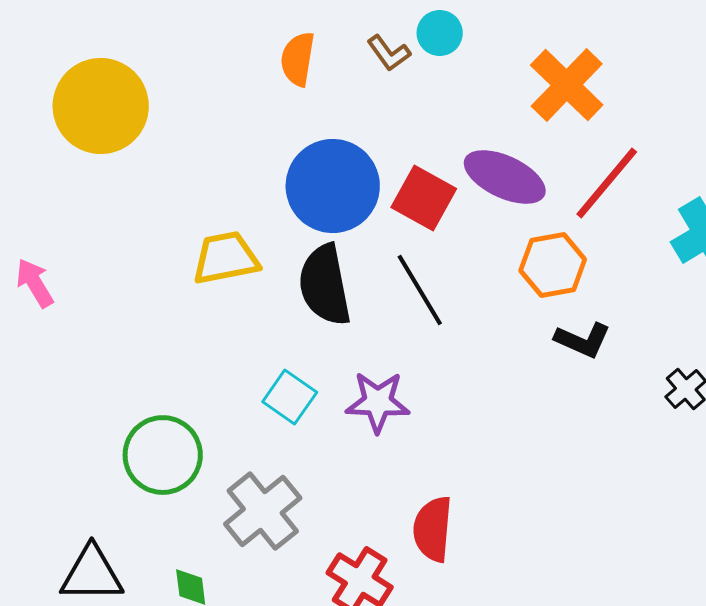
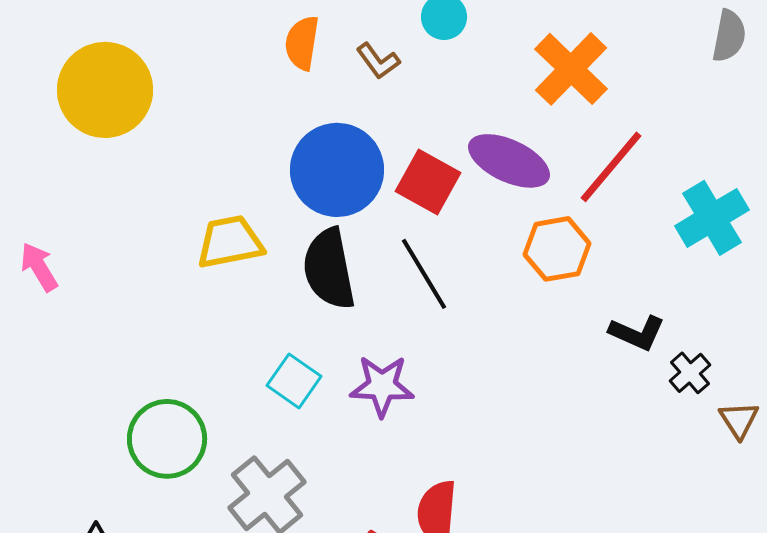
brown L-shape: (389, 53) -> (378, 61), moved
black L-shape: (583, 340) -> (637, 333), moved

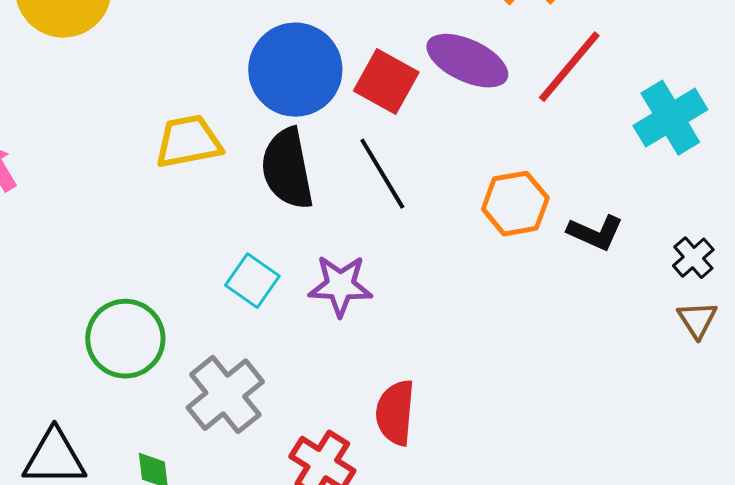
orange hexagon: (557, 249) -> (515, 204), moved
black cross: (690, 373) -> (693, 258), moved

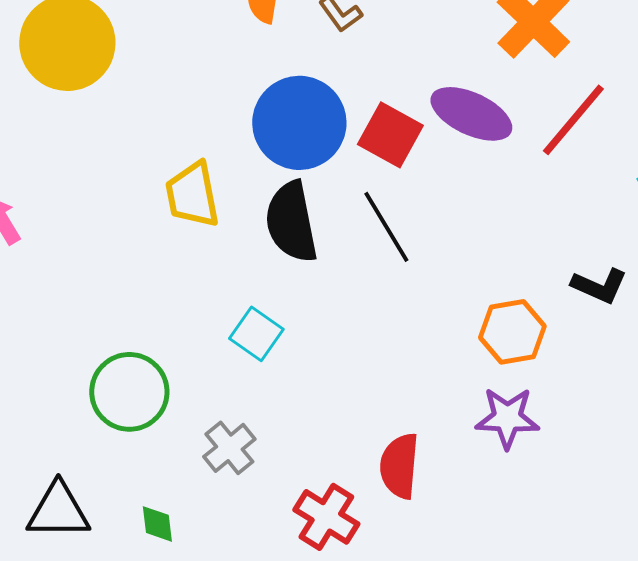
yellow trapezoid: (188, 142) -> (192, 195), turned -90
orange hexagon: (515, 204) -> (512, 332), moved
purple star: (340, 286) -> (507, 418), moved
gray cross: (225, 395) -> (229, 448), size x0.7

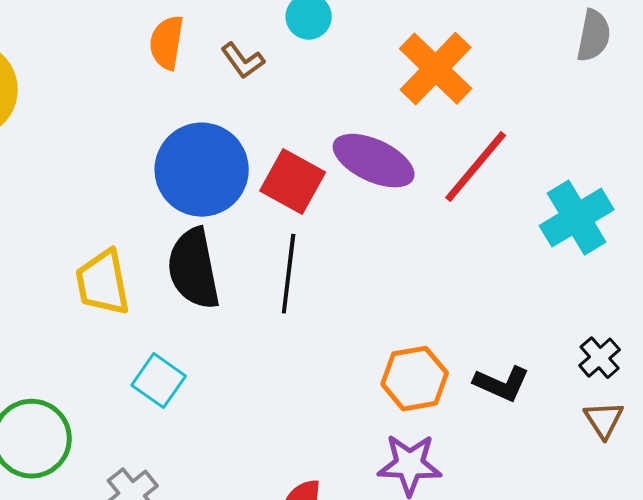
yellow trapezoid: (192, 195) -> (103, 283), moved
black line: (386, 227) -> (289, 274), turned 38
black L-shape: (599, 286) -> (502, 384), moved

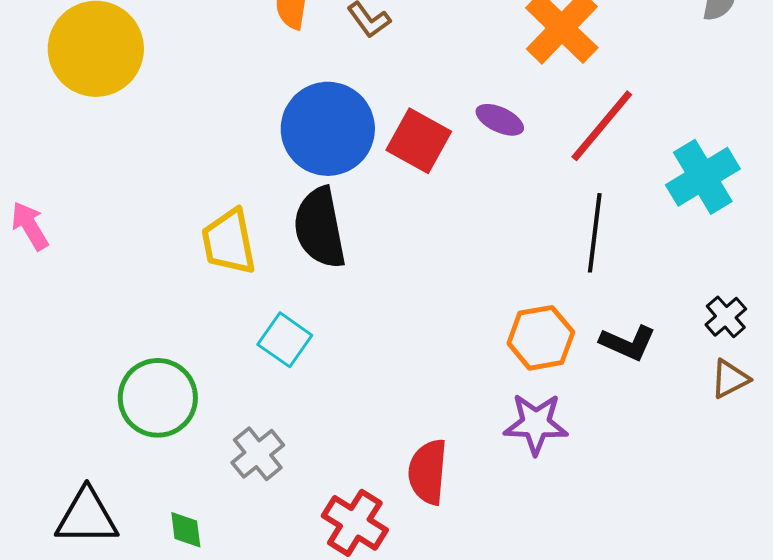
purple ellipse: (374, 161) -> (500, 120), size x0.6
black line: (289, 274) -> (595, 233), moved
brown triangle: (604, 420) -> (730, 379), turned 36

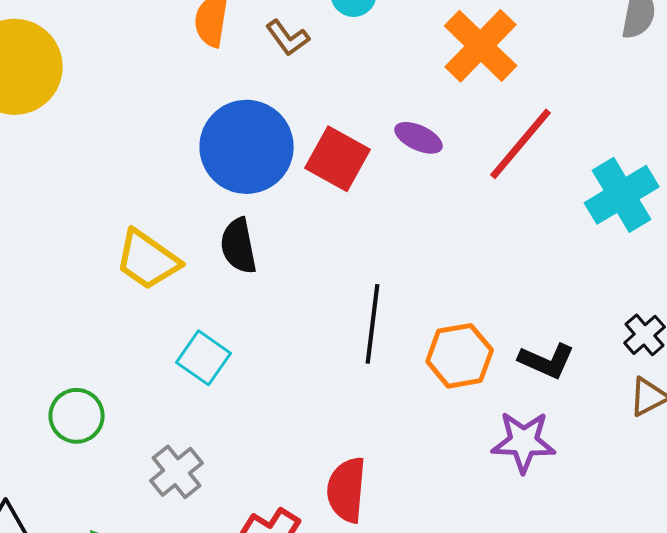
black semicircle: (320, 228) -> (239, 246), size x0.7
black line: (595, 233) -> (373, 324), moved
yellow trapezoid: (229, 242) -> (148, 260), turned -44
green circle: (158, 398) -> (77, 416), size x0.7
purple star: (536, 424) -> (524, 442), moved

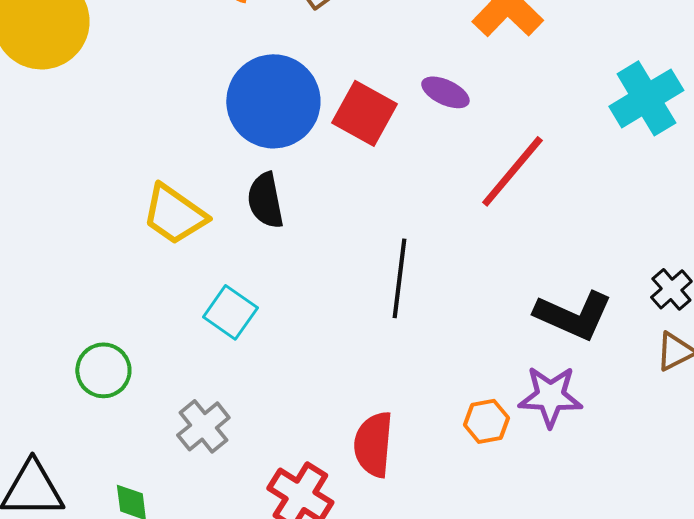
red line: (521, 144) -> (512, 171), moved
cyan cross: (622, 195) -> (646, 98), moved
orange hexagon: (460, 356) -> (486, 421), moved, size x0.7
black L-shape: (547, 361) -> (573, 315), size x1.4

